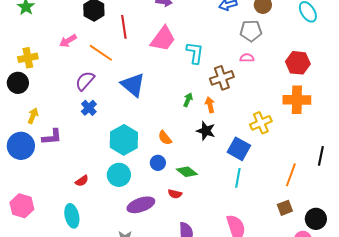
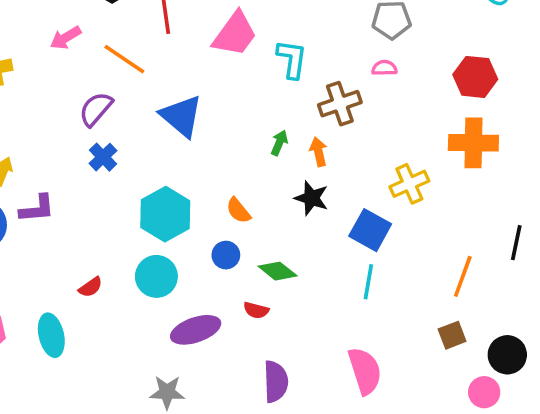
cyan ellipse: (72, 216) -> (51, 335), moved

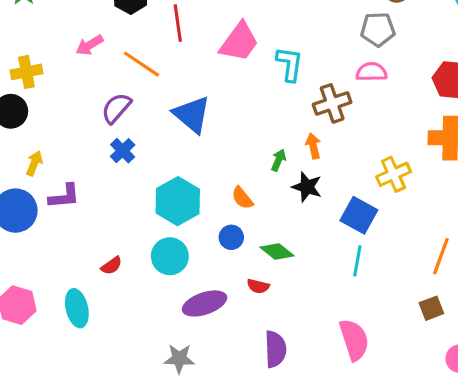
pink semicircle: (384, 68) -> (371, 72), size x1.4
green arrow: (279, 143) -> (279, 160), moved

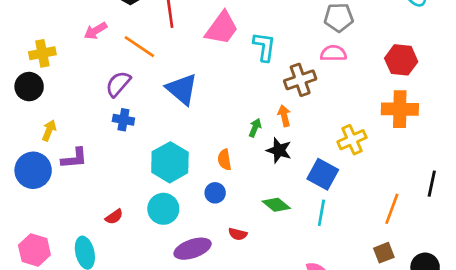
blue cross: (123, 151) -> (123, 120), turned -36
orange semicircle: (242, 198) -> (224, 160), turned 30
green diamond: (277, 251) -> (276, 205), moved

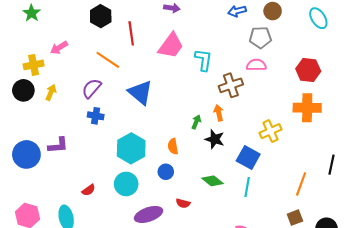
pink arrow: (96, 31) -> (59, 48), moved
yellow arrow: (49, 130) -> (51, 92), moved

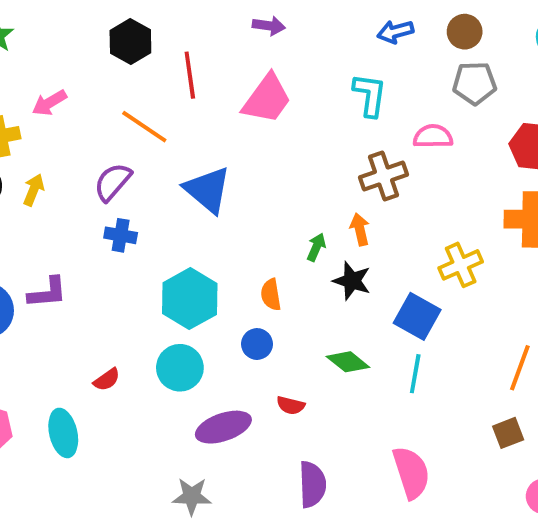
gray pentagon: (260, 38) -> (474, 83), moved
cyan L-shape: (203, 60) -> (370, 95), moved

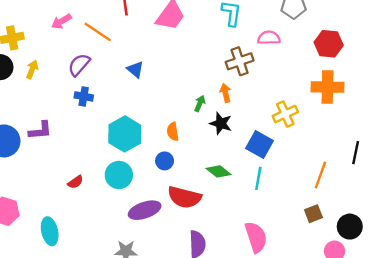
pink arrow: (49, 103) -> (61, 21), moved
blue triangle: (208, 190) -> (135, 69), size x0.6
red semicircle: (291, 405) -> (184, 197), size x2.0
cyan ellipse: (63, 433) -> (50, 231), moved

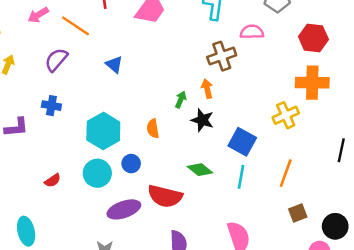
blue cross: (84, 96) -> (51, 106), moved
yellow cross: (285, 114) -> (286, 115), moved
blue circle: (165, 161) -> (131, 164), moved
orange line: (320, 175) -> (286, 173), moved

